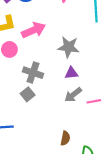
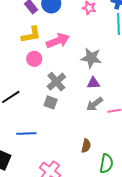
gray cross: (33, 73) -> (56, 82), turned 30
gray square: (28, 94) -> (51, 102), turned -32

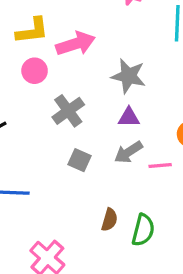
gray square: (51, 102) -> (80, 160), moved
green semicircle: (106, 164) -> (143, 230), moved

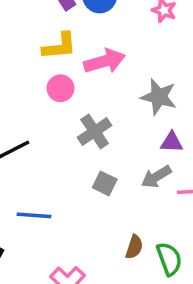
purple triangle: (129, 117) -> (172, 142), moved
green semicircle: (143, 230) -> (169, 259), turned -36

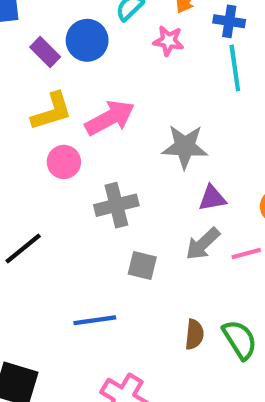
gray cross: (95, 131) -> (116, 205), turned 32
blue line: (34, 215) -> (95, 320), moved

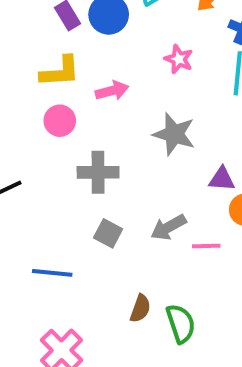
pink star: (169, 41) -> (179, 59), moved
pink arrow: (110, 118) -> (112, 91), size x0.7
purple triangle: (212, 198) -> (222, 179), moved

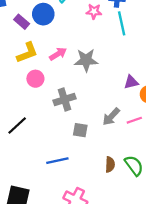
pink star: (179, 59) -> (94, 11), moved
gray star: (174, 134) -> (86, 60), moved

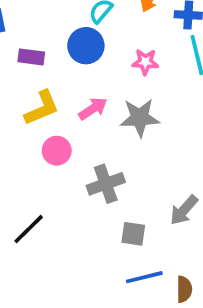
pink star: (94, 11) -> (145, 62), moved
blue circle: (43, 14) -> (86, 46), moved
purple rectangle: (22, 22) -> (31, 57), turned -32
blue line: (57, 161) -> (144, 277), moved

